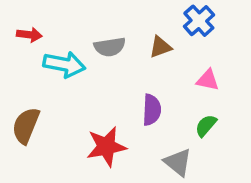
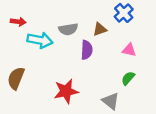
purple semicircle: (152, 110) -> (87, 50), moved

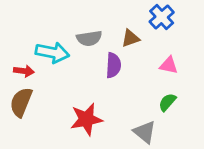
red arrow: (18, 22) -> (24, 71), moved

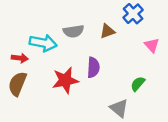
purple semicircle: (113, 65) -> (93, 67), moved
pink triangle: (169, 65) -> (152, 45), moved, turned 35
red star: (86, 119) -> (65, 80), moved

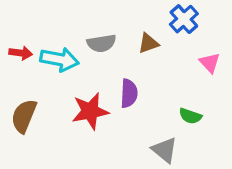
red arrow: (20, 58) -> (21, 53), moved
green semicircle: (138, 84) -> (190, 116), turned -112

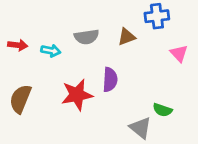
blue cross: (184, 19) -> (157, 16), turned 35
cyan arrow: (59, 59) -> (51, 51), size x0.6
green semicircle: (190, 116) -> (162, 110), moved

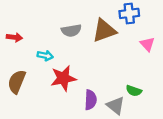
brown triangle: (127, 37) -> (104, 31), size x1.6
cyan arrow: (51, 51) -> (45, 56), moved
purple semicircle: (110, 80) -> (91, 100), moved

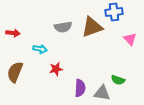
red star: (63, 78) -> (56, 69), size x0.6
gray triangle: (116, 106) -> (102, 93), turned -30

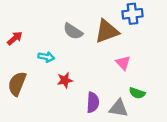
gray semicircle: (63, 27) -> (73, 31), turned 42
red arrow: (13, 33) -> (15, 38), turned -48
pink triangle: (130, 39) -> (123, 63), moved

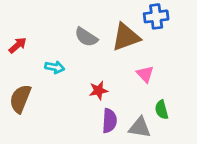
red star: (65, 80) -> (98, 91), moved
green semicircle: (137, 93) -> (162, 110), turned 56

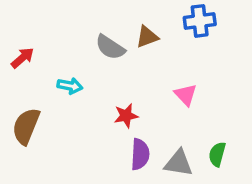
brown triangle: (126, 37) -> (147, 37), moved, size x0.6
green semicircle: (162, 110) -> (217, 154), moved, turned 30

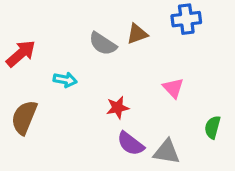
red arrow: (23, 58) -> (21, 54), size x1.4
purple semicircle: (140, 154) -> (131, 144), turned 124
green semicircle: (217, 154) -> (212, 127), moved

